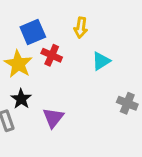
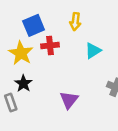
red cross: (52, 55) -> (50, 46), turned -30
purple triangle: (53, 118) -> (69, 100), moved

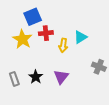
yellow arrow: (75, 21) -> (63, 45), moved
black star: (23, 84) -> (36, 77), moved

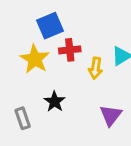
black star: (36, 77) -> (55, 102), moved
purple triangle: (61, 77) -> (111, 115), moved

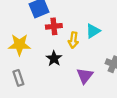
yellow star: (35, 59) -> (19, 45), moved, turned -30
black star: (55, 102) -> (54, 58), moved

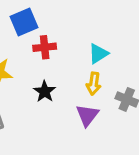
yellow arrow: (73, 40) -> (94, 84), moved

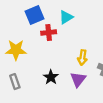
cyan triangle: (98, 54) -> (66, 17), moved
black star: (45, 92) -> (51, 77), moved

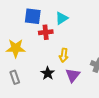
blue square: (34, 15) -> (33, 16), turned 30
yellow arrow: (82, 58) -> (64, 55), moved

